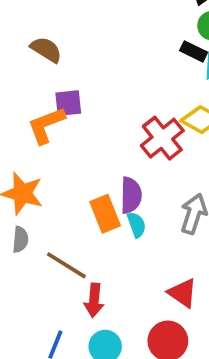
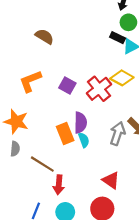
brown semicircle: (46, 50) -> (45, 36), moved
purple square: (68, 103) -> (67, 86), moved, turned 35

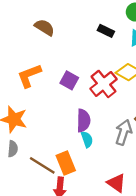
black rectangle: (118, 38) -> (106, 31), moved
orange rectangle: (65, 133) -> (66, 163), moved

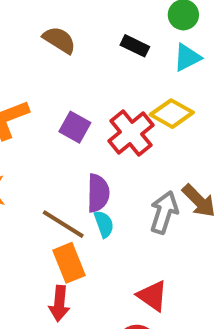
brown semicircle: (45, 27) -> (59, 40), moved
brown line: (42, 165) -> (63, 224), moved

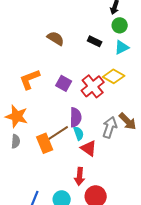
brown line: (63, 224) -> (58, 133), turned -65
orange rectangle: (69, 263) -> (45, 143), moved
red triangle: (152, 296) -> (89, 148), moved
red arrow: (59, 303) -> (80, 176), moved

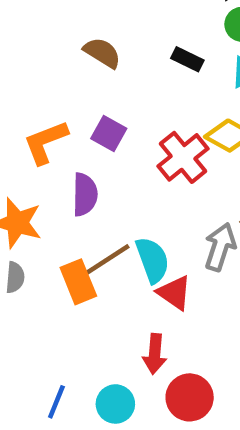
purple square: (64, 83) -> (109, 133), moved
purple semicircle: (76, 117) -> (85, 195), moved
cyan semicircle: (79, 133) -> (152, 260), size x1.5

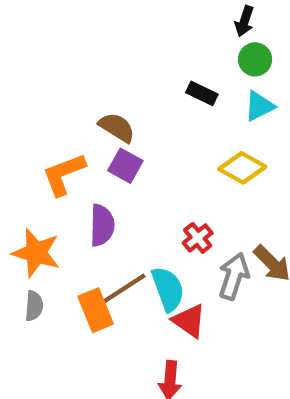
brown semicircle: (102, 53) -> (117, 127), moved
red cross: (183, 157) -> (198, 238), moved, size x0.6

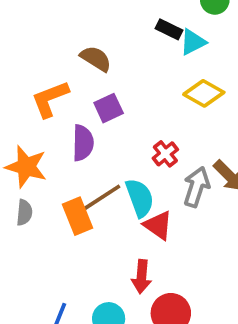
cyan triangle: (259, 106) -> (193, 42), moved
purple square: (125, 166) -> (109, 108), moved, turned 36

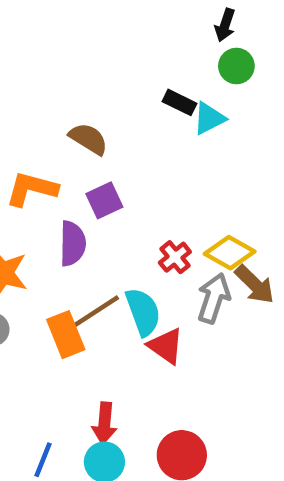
yellow diamond: (204, 93) -> (230, 253), moved
orange L-shape: (50, 99) -> (32, 189), turned 36
red arrow: (142, 277) -> (104, 423), moved

